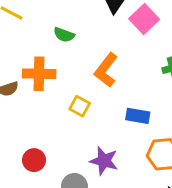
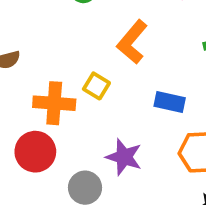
orange cross: (39, 74) -> (54, 103), moved
red circle: (34, 160) -> (35, 152), size x1.4

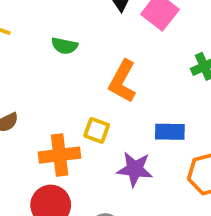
purple star: (124, 157) -> (135, 169), moved

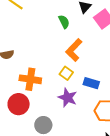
green semicircle: (64, 46) -> (64, 22), moved, turned -144
yellow square: (97, 130) -> (66, 73), moved

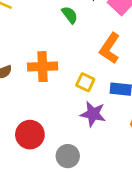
orange L-shape: (74, 50) -> (110, 48), moved
orange cross: (30, 79) -> (43, 67), moved

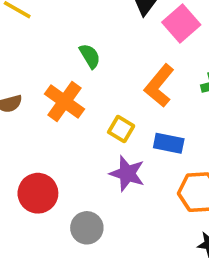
green semicircle: (70, 15) -> (90, 56), moved
orange cross: (43, 67) -> (65, 102), turned 32

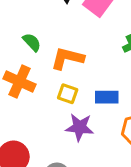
orange L-shape: (159, 86) -> (67, 58), moved, turned 76

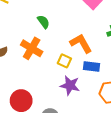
orange L-shape: (67, 58) -> (81, 43), moved, turned 40

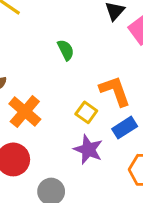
orange cross: (32, 48) -> (25, 112), moved
blue rectangle: (92, 67) -> (125, 128), turned -49

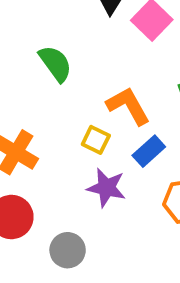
green semicircle: (66, 50) -> (55, 63), size x1.4

